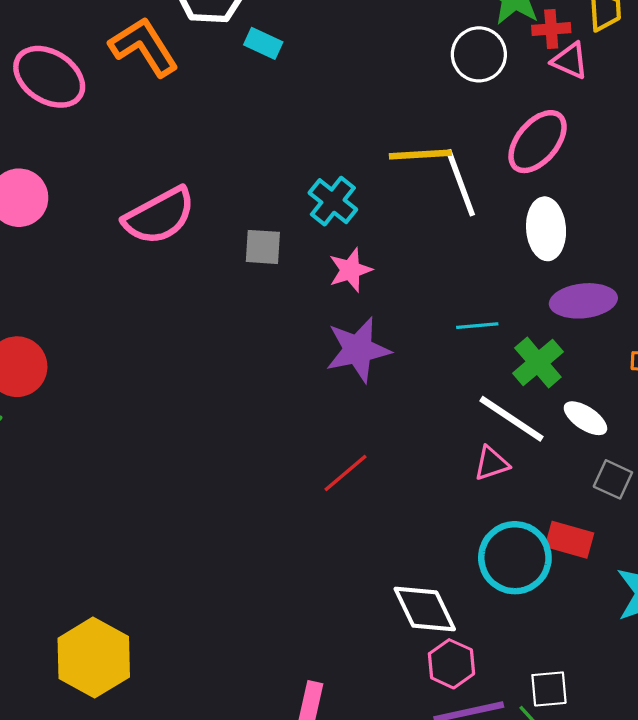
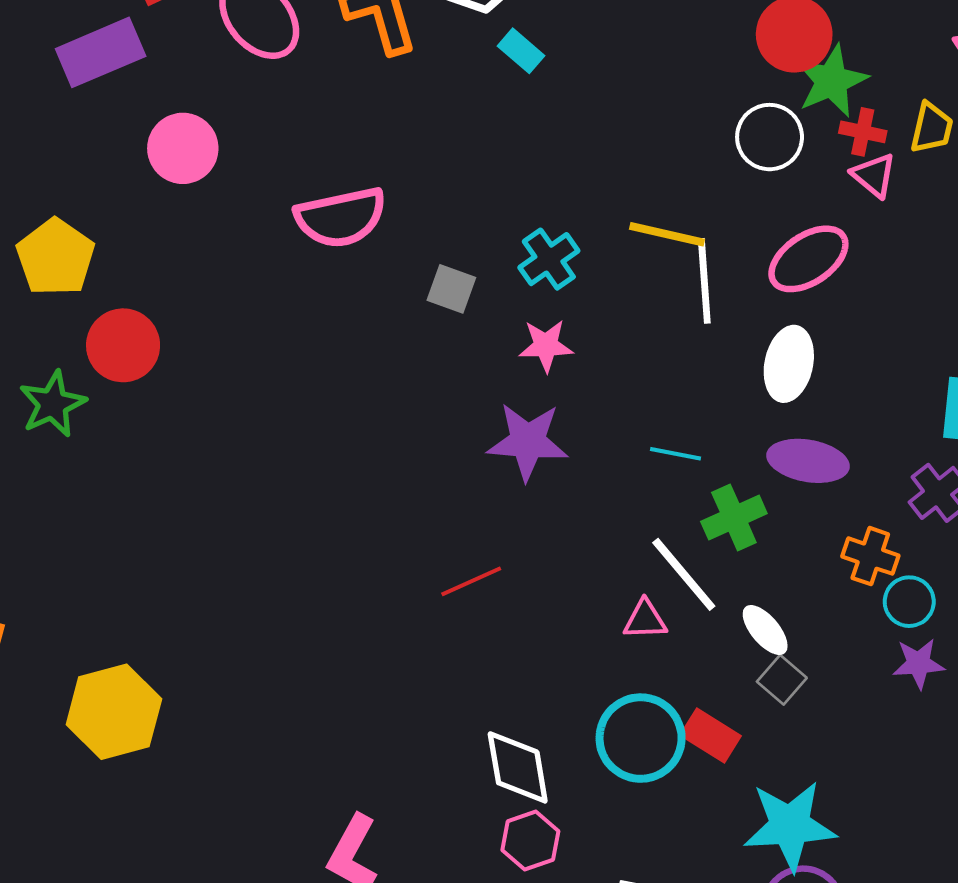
white ellipse: (585, 418) -> (765, 630), moved

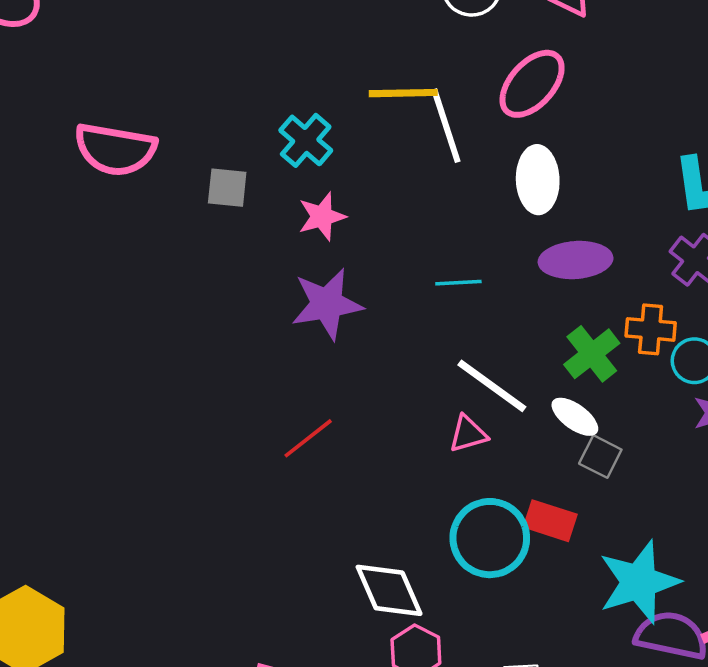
pink semicircle: (341, 217) -> (115, 149), turned 36
green cross: (734, 518) -> (592, 354), moved

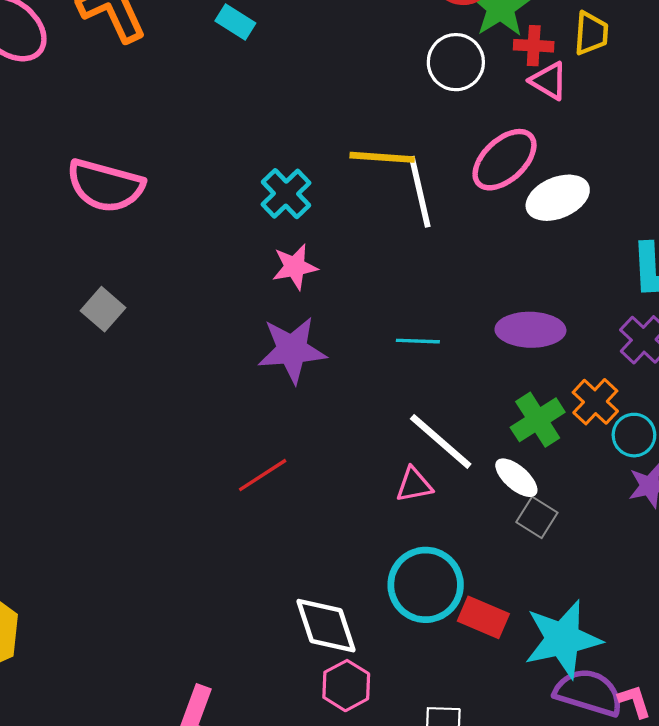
white ellipse: (538, 180) -> (558, 198), moved, turned 64
gray square: (227, 188) -> (103, 309), moved, turned 30
orange cross: (651, 329) -> (595, 402), turned 33
red rectangle: (550, 521) -> (483, 617), moved

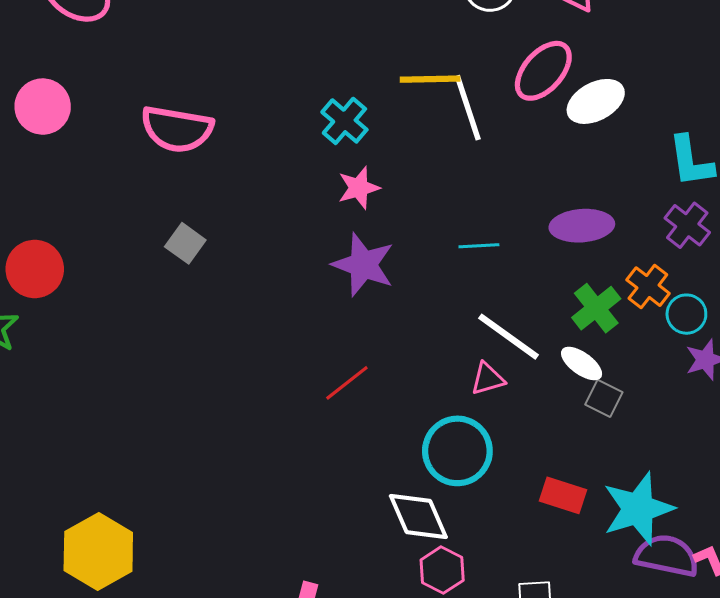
purple star: (292, 350) -> (363, 265), turned 30
cyan circle: (426, 585) -> (457, 451), moved

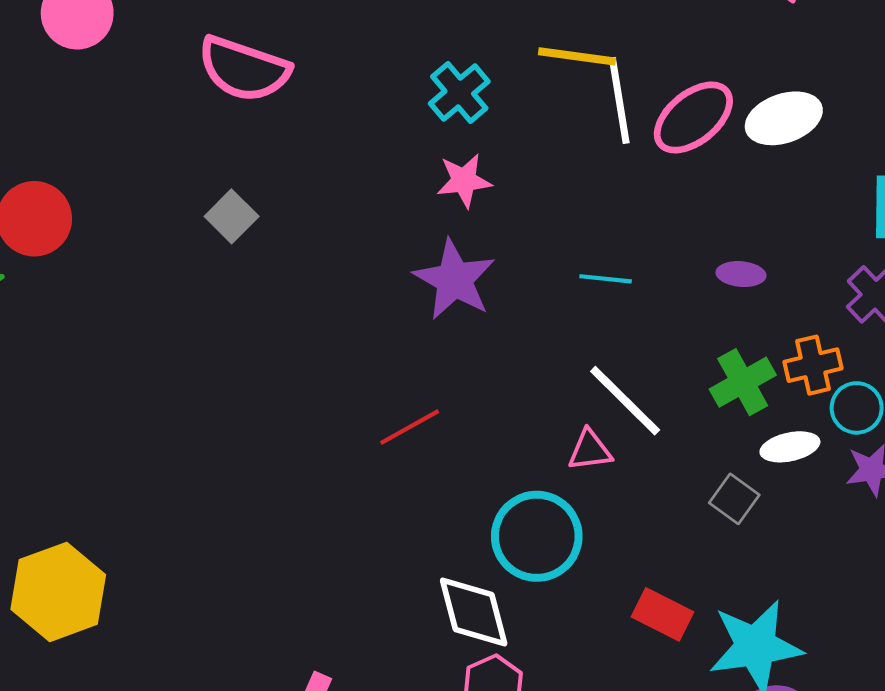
pink ellipse: (543, 71) -> (693, 117), moved
purple ellipse: (582, 226) -> (741, 274), size x0.6
orange cross: (648, 287) -> (813, 365), turned 30
white ellipse: (582, 364) -> (790, 447), moved, turned -57

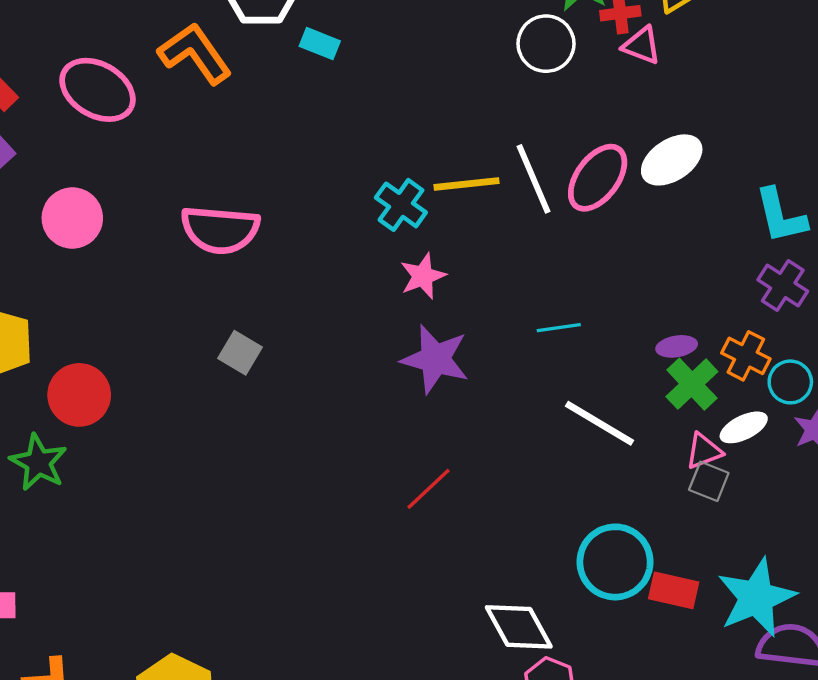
yellow line: (577, 56) -> (467, 184), moved
purple ellipse: (741, 274) -> (677, 346), moved
orange cross: (813, 365) -> (746, 356), turned -36
pink triangle: (590, 450) -> (704, 451), moved
cyan circle: (537, 536) -> (615, 562), moved

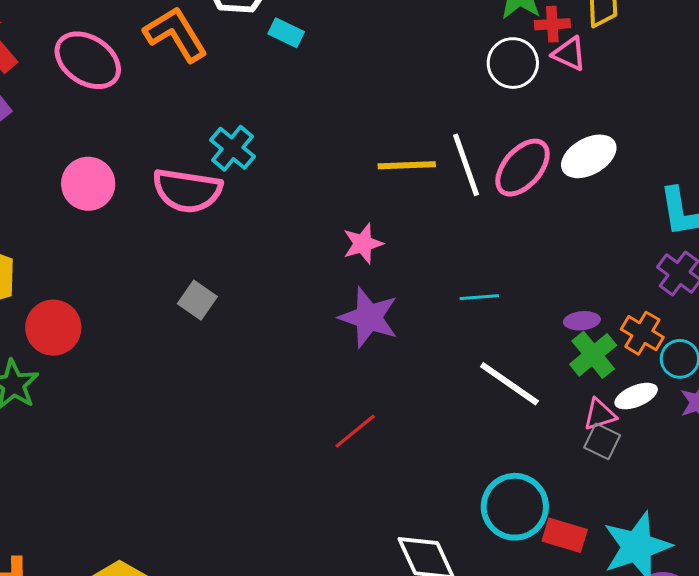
white circle: (546, 44) -> (513, 63), moved
cyan cross: (401, 205) -> (232, 148), moved
pink circle: (72, 218) -> (88, 184), moved

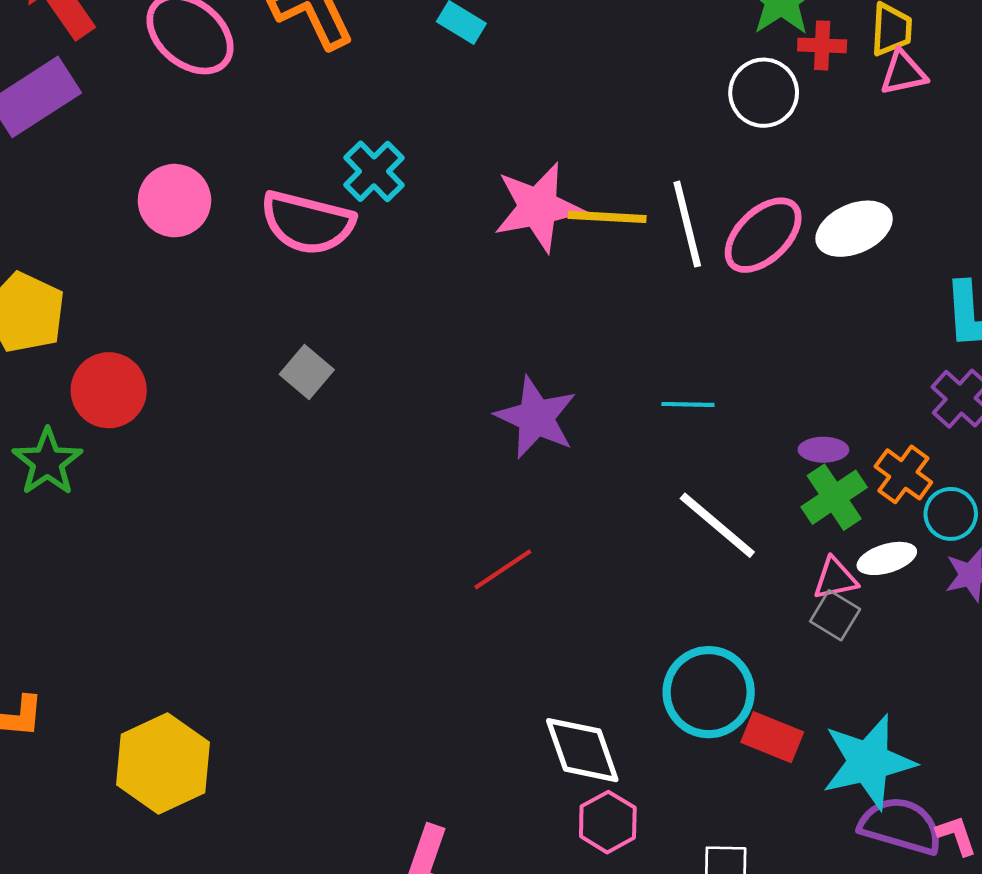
pink triangle: (569, 54) -> (903, 73), moved, turned -42
pink star: (363, 244) -> (538, 207), moved, size x1.6

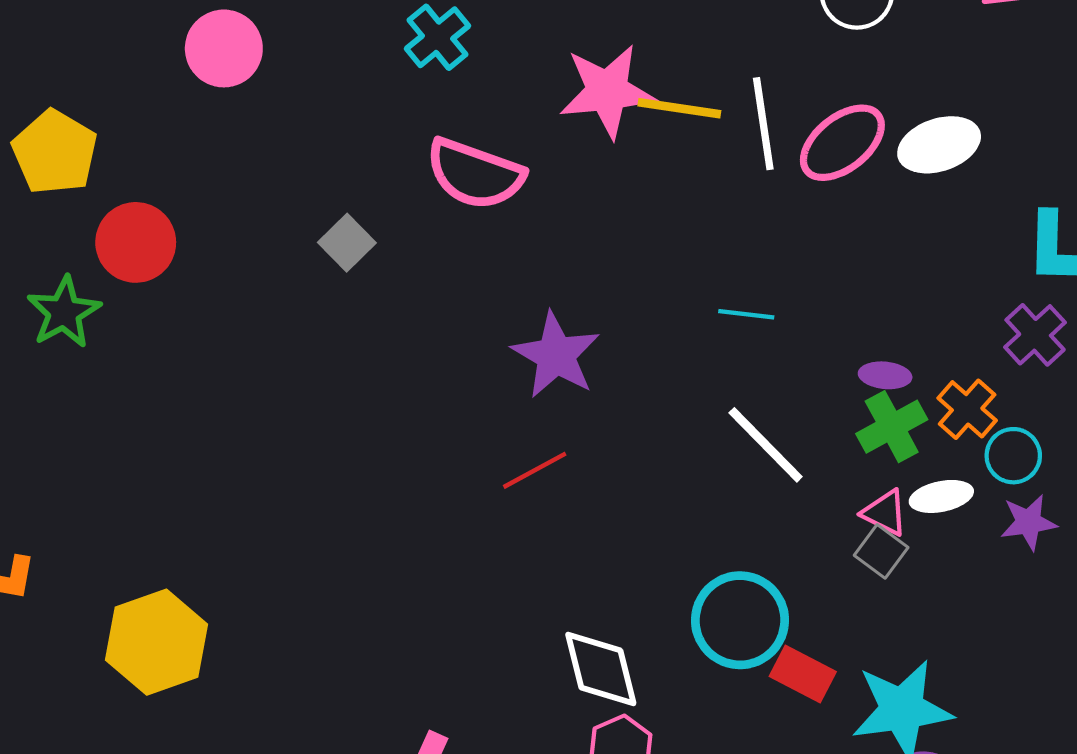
pink semicircle: (307, 223) -> (475, 174), moved
purple star: (536, 417) -> (556, 355), moved
pink triangle: (835, 579) -> (885, 513), turned 33

